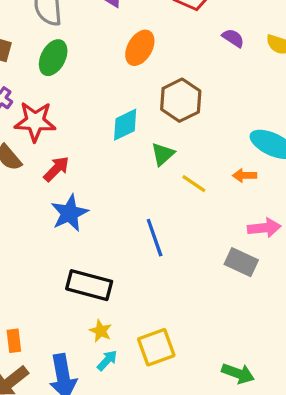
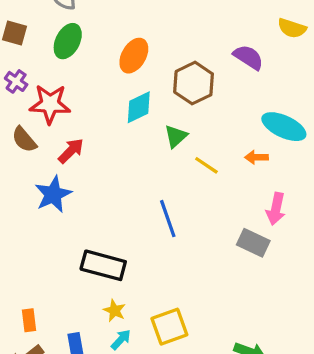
purple semicircle: (233, 38) -> (248, 57), moved, size x1.4
orange ellipse: (140, 48) -> (134, 56), moved
blue star: (69, 213) -> (53, 194), moved
pink arrow: (264, 228) -> (276, 209), turned 108

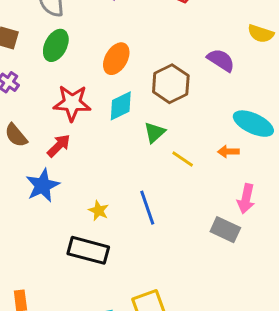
red star: (50, 104) -> (72, 103), moved
yellow star: (114, 311) -> (99, 211), moved

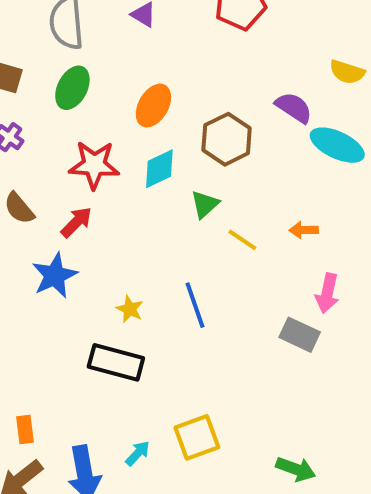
cyan ellipse: (253, 124) -> (337, 145), moved

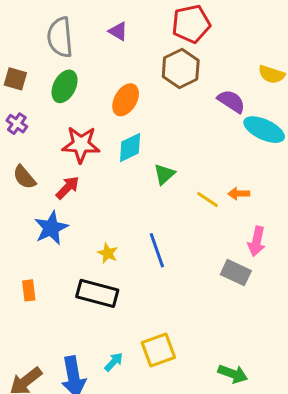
brown hexagon: (227, 139) -> (181, 69), moved
yellow line: (242, 240) -> (207, 200), moved
orange rectangle: (25, 430) -> (29, 290), moved

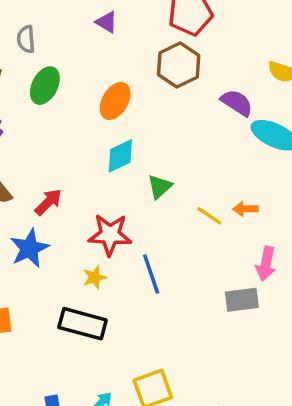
gray semicircle: (60, 37) -> (26, 39), moved, size x0.6
red star: (81, 144) -> (110, 235), moved
yellow star: (108, 253) -> (95, 277), turned 30
gray rectangle: (236, 273) -> (242, 300), turned -32

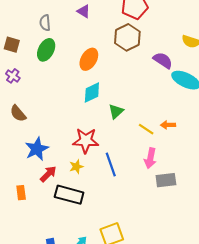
gray semicircle: (26, 39) -> (45, 23), moved
red arrow: (48, 202) -> (48, 174), moved
pink arrow: (266, 264) -> (150, 158), moved

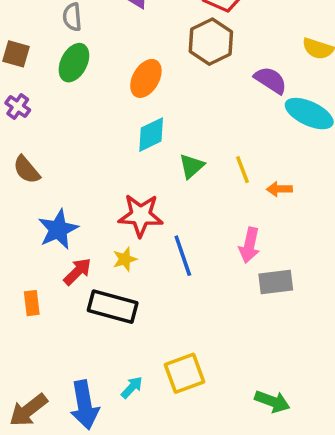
yellow line: (146, 129) -> (242, 170), moved, turned 35

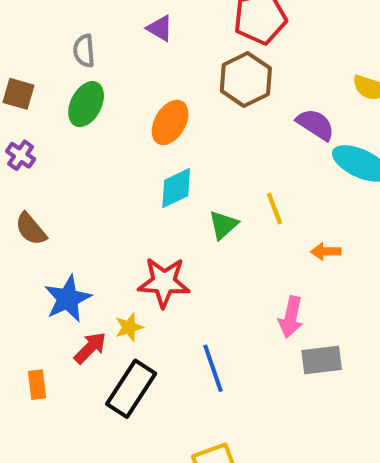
yellow line: (242, 170) -> (274, 209), moved
blue line: (183, 256) -> (213, 368), moved
yellow star: (125, 259) -> (129, 327), moved
black rectangle: (113, 307) -> (131, 389), turned -72

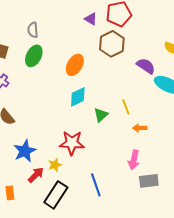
purple triangle: (160, 28) -> (91, 19), moved
orange arrow: (326, 252) -> (140, 128), moved

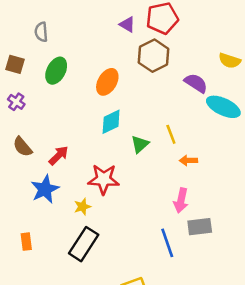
gray semicircle: (33, 30) -> (41, 32), moved
red arrow: (36, 175) -> (59, 155), moved
blue line: (96, 185) -> (167, 243), moved

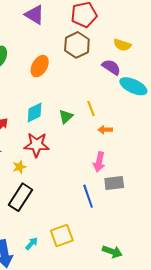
purple triangle: (127, 24) -> (35, 15), moved, size x1.5
yellow semicircle: (230, 61) -> (122, 45), moved
cyan diamond: (111, 122) -> (35, 112), moved

